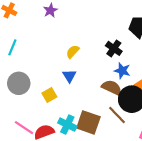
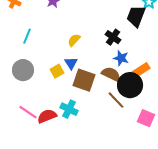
cyan line: (12, 47) -> (27, 36), moved
yellow square: (49, 95) -> (57, 71), moved
brown square: (88, 122) -> (84, 80), moved

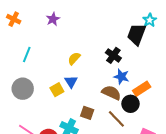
brown square: (84, 80) -> (87, 113), moved, size x0.6
black circle: (130, 85) -> (131, 104), size x0.7

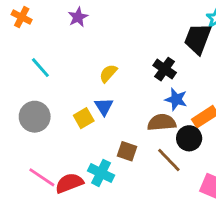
cyan line: (27, 54) -> (40, 68), turned -63
brown semicircle: (111, 93) -> (162, 122), turned -30

